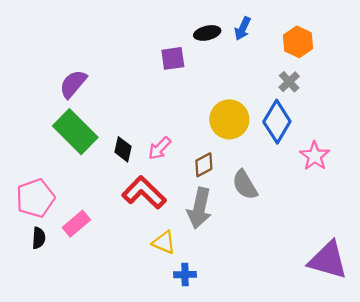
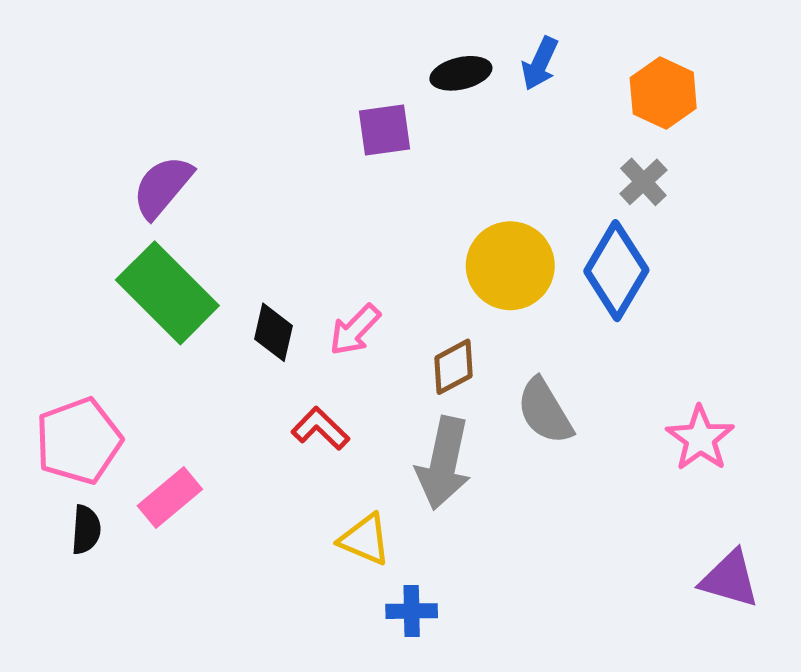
pink star: (315, 156) -> (700, 438), moved
red L-shape: (144, 193) -> (320, 428), size x0.6
purple triangle: (328, 260) -> (730, 579), size x0.7

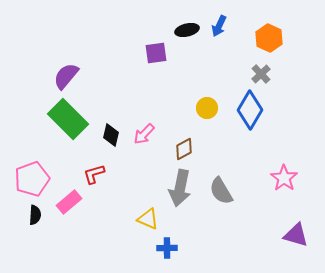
yellow circle: (510, 266) -> (207, 108), size x0.6
gray semicircle: (545, 411) -> (221, 191), moved
red L-shape: (320, 428) -> (94, 174), moved, turned -60

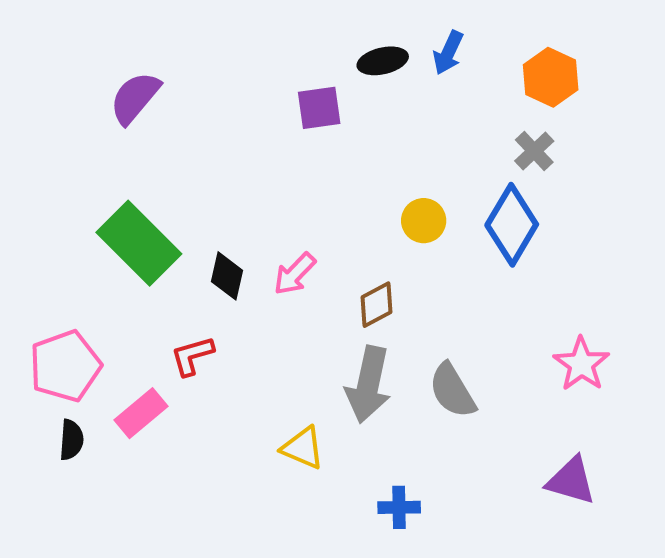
purple semicircle: (66, 76) -> (135, 98), moved
purple triangle: (296, 235) -> (571, 481), moved
blue cross: (167, 248) -> (399, 507), moved

